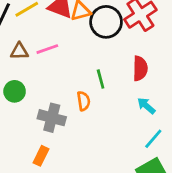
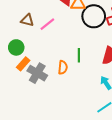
pink line: (47, 49) -> (47, 24), turned -35
orange rectangle: (41, 156) -> (23, 64), moved

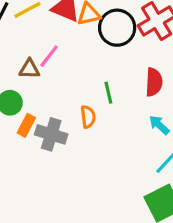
brown triangle: (27, 20) -> (29, 69), moved

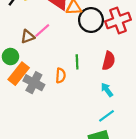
brown triangle: (29, 69) -> (28, 37), turned -32
orange rectangle: (26, 125) -> (19, 74), size x1.5

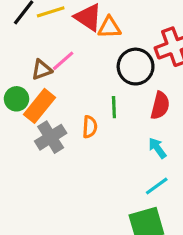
black circle: (91, 20) -> (136, 67), moved
orange rectangle: (19, 74) -> (40, 106), moved
gray cross: (34, 83) -> (51, 137), turned 30

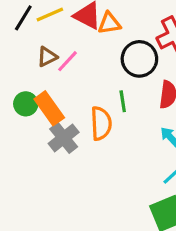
brown triangle: (42, 70) -> (47, 57), moved
orange rectangle: (40, 106) -> (49, 108), turned -68
orange semicircle: (90, 127) -> (101, 123), size x1.5

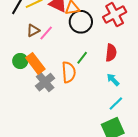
black circle: (139, 59) -> (81, 22), moved
green line: (123, 101) -> (82, 58), turned 48

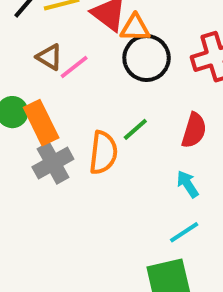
brown triangle: (33, 31) -> (49, 57), turned 48

